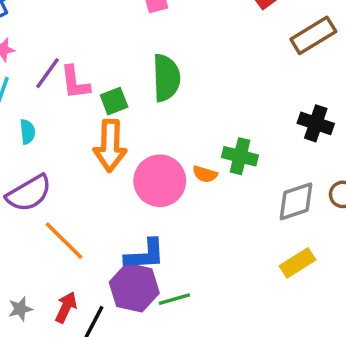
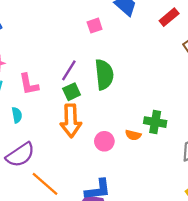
purple line: (48, 73) -> (69, 70), moved
pink L-shape: (75, 82) -> (29, 84), moved
pink circle: (160, 181) -> (104, 141), size x0.6

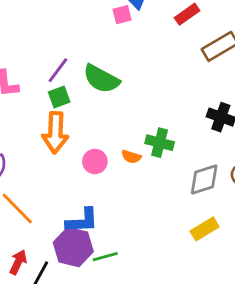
pink square: (95, 26) -> (122, 15), moved
green semicircle: (104, 75) -> (101, 79), turned 120

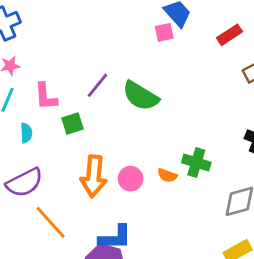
green square: (59, 97) -> (72, 123), moved
orange arrow: (55, 133) -> (94, 176), moved

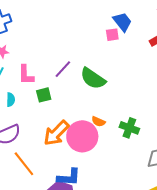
orange semicircle: (167, 175) -> (98, 122), moved
orange arrow: (94, 176) -> (56, 133), turned 36
pink circle: (131, 179) -> (82, 136), size x1.8

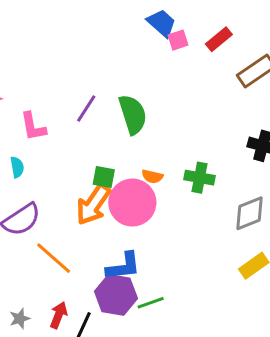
pink square: (112, 35) -> (178, 40), moved
green semicircle: (93, 78) -> (133, 114), turned -132
green square: (44, 95) -> (104, 177), moved, turned 35

